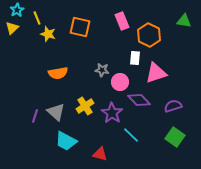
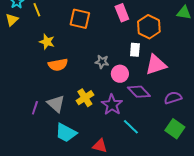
yellow star: (48, 34) -> (47, 42), moved

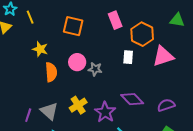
orange semicircle: (58, 65) -> (51, 72), turned -84
pink triangle: (156, 65) -> (163, 56), moved
pink circle: (120, 74) -> (77, 62), moved

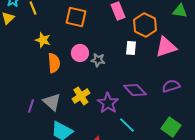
purple semicircle: (166, 105) -> (171, 86), moved

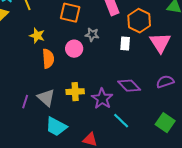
pink triangle: (166, 47) -> (160, 43), turned -45
gray star: (98, 60) -> (92, 35), moved
yellow cross: (81, 96) -> (75, 92), turned 30

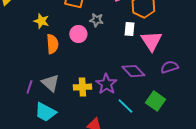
pink triangle: (160, 43) -> (151, 41), moved
yellow cross: (75, 92) -> (82, 87), moved
green square: (165, 123) -> (155, 101), moved
cyan trapezoid: (56, 127) -> (45, 112), moved

